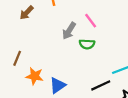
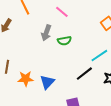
pink line: (91, 21) -> (62, 12), moved

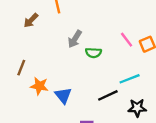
pink line: (62, 12) -> (127, 40), moved
blue triangle: (47, 82) -> (63, 95), turned -35

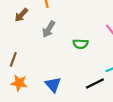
gray arrow: (75, 39) -> (49, 29), moved
orange star: (39, 86) -> (19, 83), moved

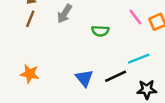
brown line: (13, 59) -> (30, 19), moved
blue triangle: (53, 85) -> (84, 78), moved

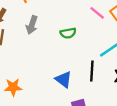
black line: (116, 76) -> (92, 71), turned -48

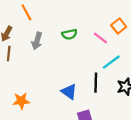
pink line: (97, 13) -> (100, 38), moved
green semicircle: (68, 33) -> (69, 34), moved

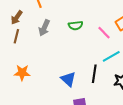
orange star: (21, 101) -> (22, 73), moved

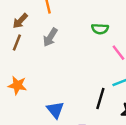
green semicircle: (75, 25) -> (100, 29), moved
blue triangle: (68, 79) -> (55, 110), moved

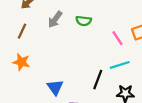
green semicircle: (100, 29) -> (84, 21), moved
brown line: (17, 43) -> (22, 31), moved

